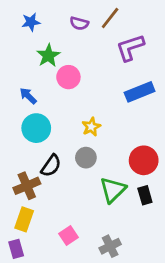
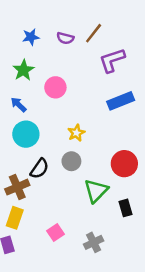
blue star: (31, 22) -> (31, 37), moved
green star: (48, 56) -> (23, 70), moved
black rectangle: (145, 195) -> (126, 208), moved

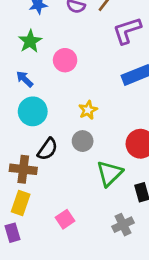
brown cross: (17, 187) -> (23, 169), turned 30
gray cross: (94, 242) -> (123, 225), moved

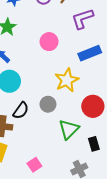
pink circle: (65, 60) -> (49, 42), moved
yellow star: (88, 110) -> (67, 80), moved, size x1.6

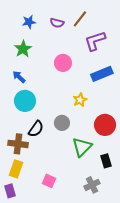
yellow star: (67, 80) -> (80, 100), size x0.6
pink square: (34, 165) -> (49, 181), turned -32

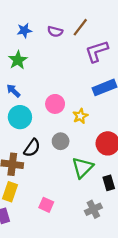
pink circle: (63, 63) -> (55, 104), moved

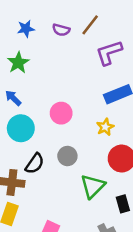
yellow star: (80, 116) -> (105, 127), moved

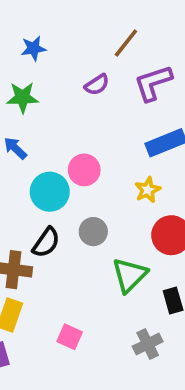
purple semicircle: (61, 30) -> (97, 85), moved, turned -48
green star: (18, 63) -> (23, 97), turned 30
cyan circle: (21, 128) -> (50, 192), moved

